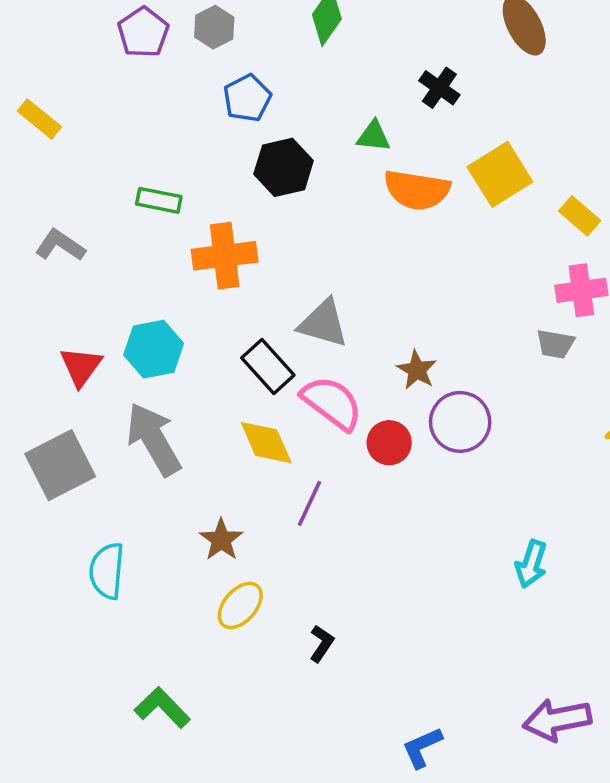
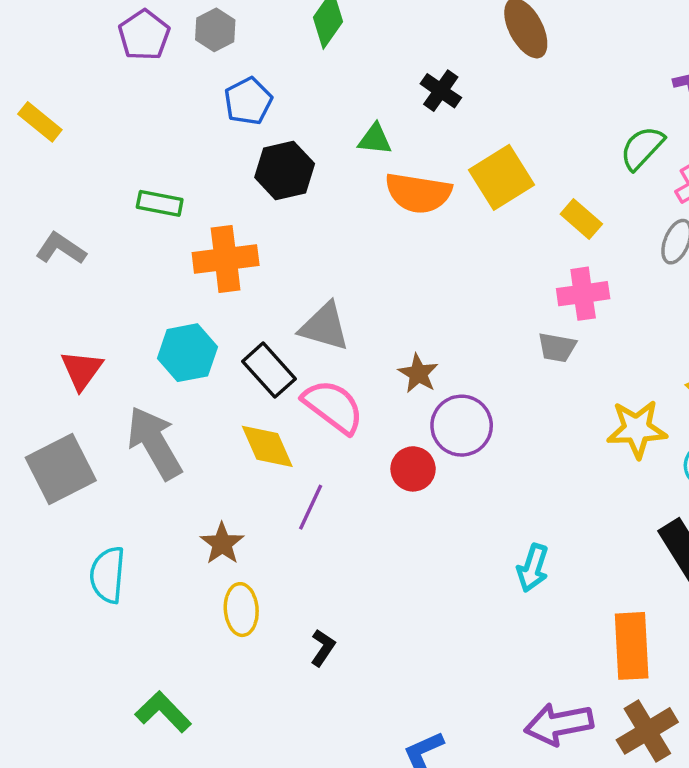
cyan hexagon: (154, 349) -> (187, 353), moved
red circle: (389, 443) -> (413, 469), moved
yellow ellipse: (240, 605) -> (241, 610), turned -45

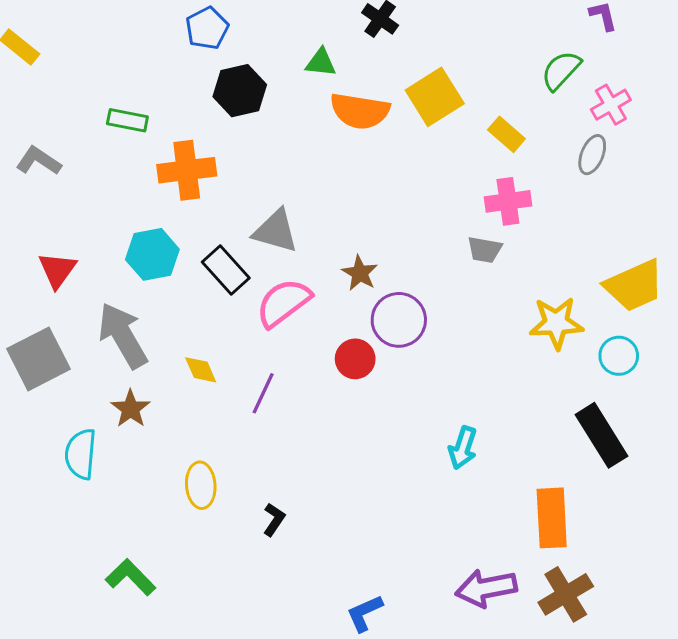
pink semicircle: (333, 406) -> (283, 303), turned -74
yellow diamond: (267, 446) -> (201, 370), moved, size x0.7
brown star: (222, 544) -> (131, 409), moved

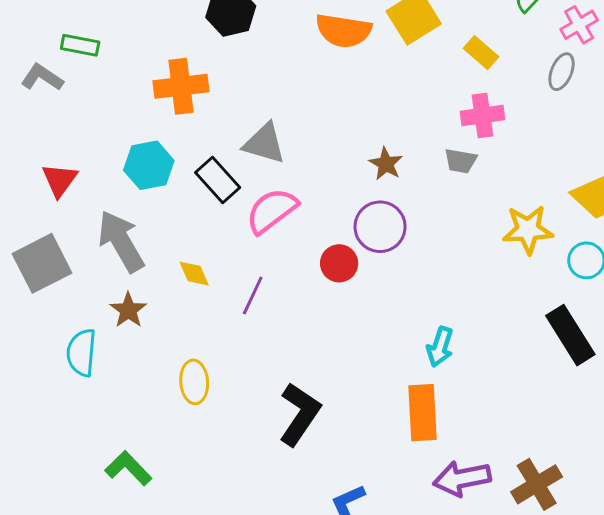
green rectangle: (127, 120) -> (80, 45), moved
brown star: (360, 273) -> (386, 164), moved
orange rectangle: (552, 518) -> (422, 413), moved
black L-shape: (274, 520) -> (300, 414), moved, size x2.0

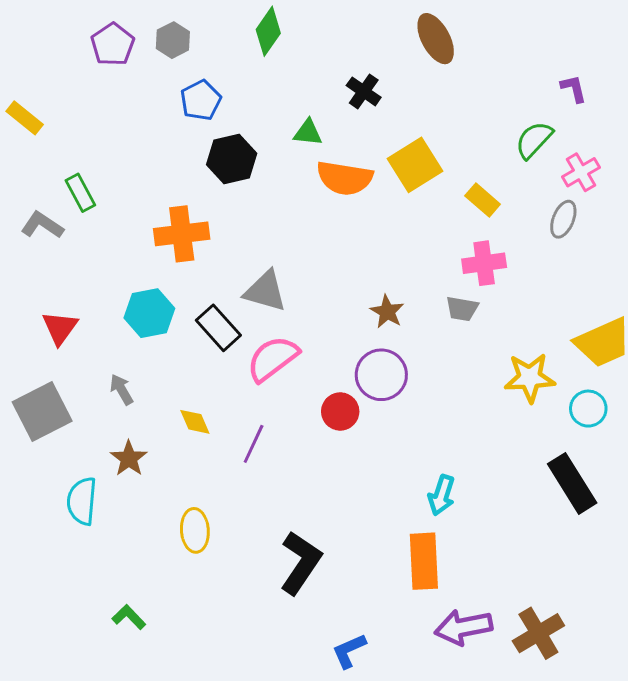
green rectangle: (80, 45) -> (80, 193), turned 51
gray arrow: (121, 241) -> (121, 389), size x0.5
green L-shape: (128, 468) -> (129, 617), size x0.7

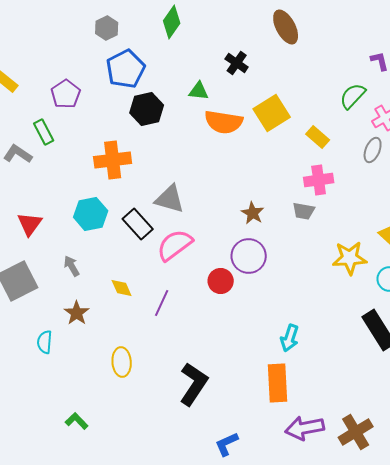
purple pentagon: (113, 44) -> (66, 94), moved
blue pentagon: (201, 100) -> (126, 69), size x1.4
cyan semicircle: (82, 501) -> (45, 342), size x0.7

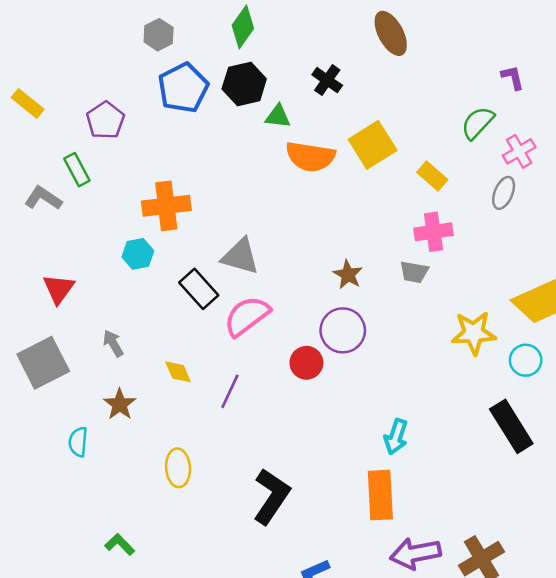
black hexagon: (147, 109) -> (244, 84), moved
cyan hexagon: (91, 214) -> (138, 254), moved, size x0.7

